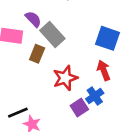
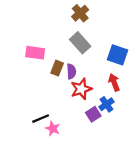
purple semicircle: (33, 19) -> (71, 71), moved, turned 40
gray rectangle: (52, 34) -> (80, 43), moved

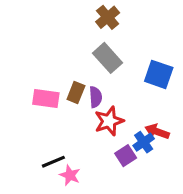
pink rectangle: (35, 53) -> (46, 99), moved
red arrow: (114, 82) -> (157, 132), moved, turned -49

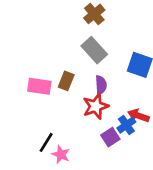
purple semicircle: (96, 97) -> (101, 85), moved
black line: (53, 162) -> (46, 142), turned -35

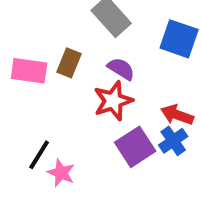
purple semicircle: (101, 85) -> (121, 69), turned -54
blue cross: (126, 125) -> (173, 141), moved
purple square: (110, 137) -> (135, 147), size x1.4

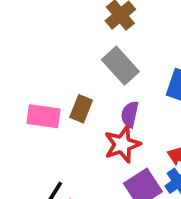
purple semicircle: (121, 69) -> (130, 114), turned -110

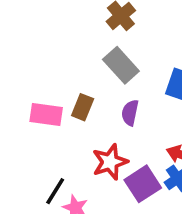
red star: (122, 144) -> (110, 162), moved

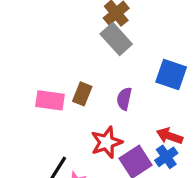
gray rectangle: (121, 65) -> (116, 39), moved

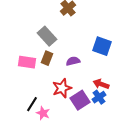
gray rectangle: (116, 39) -> (47, 36), moved
purple semicircle: (124, 99) -> (73, 61), turned 64

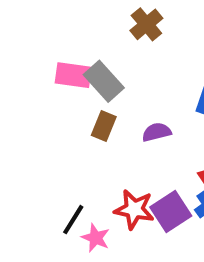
pink rectangle: (27, 62) -> (73, 75), moved
red star: (62, 88) -> (134, 209), moved, turned 30

